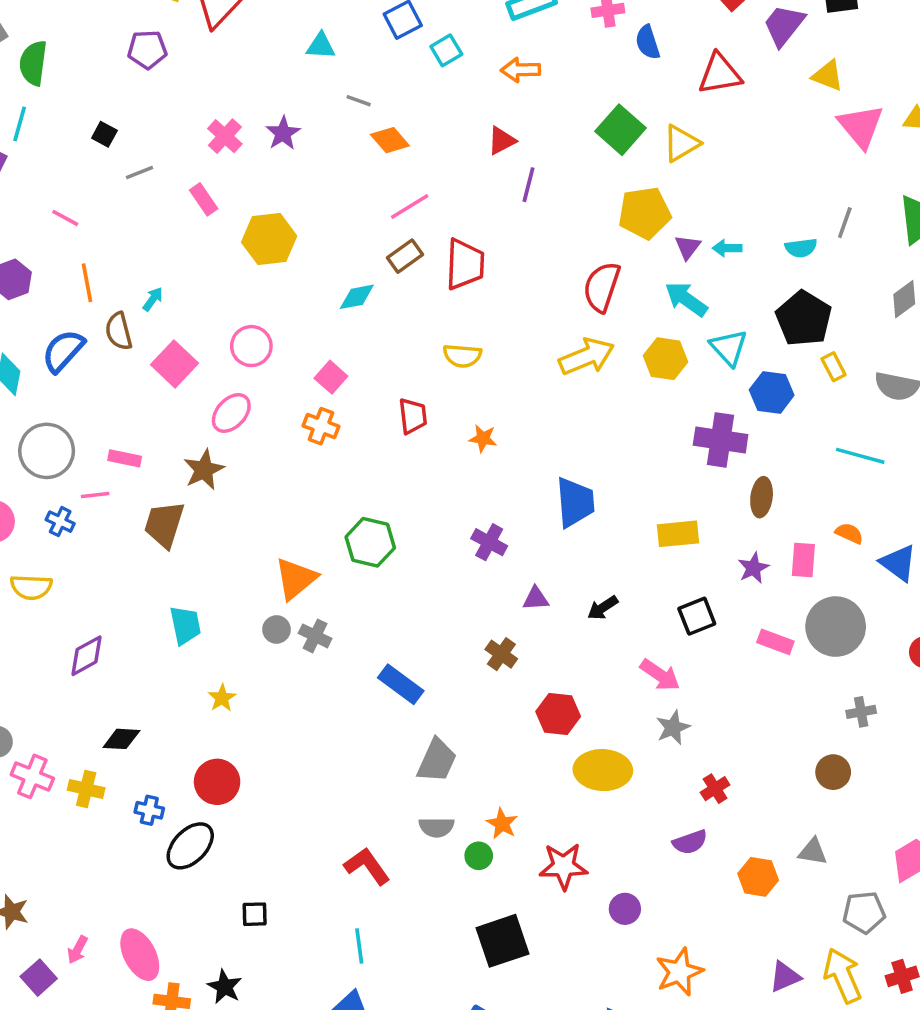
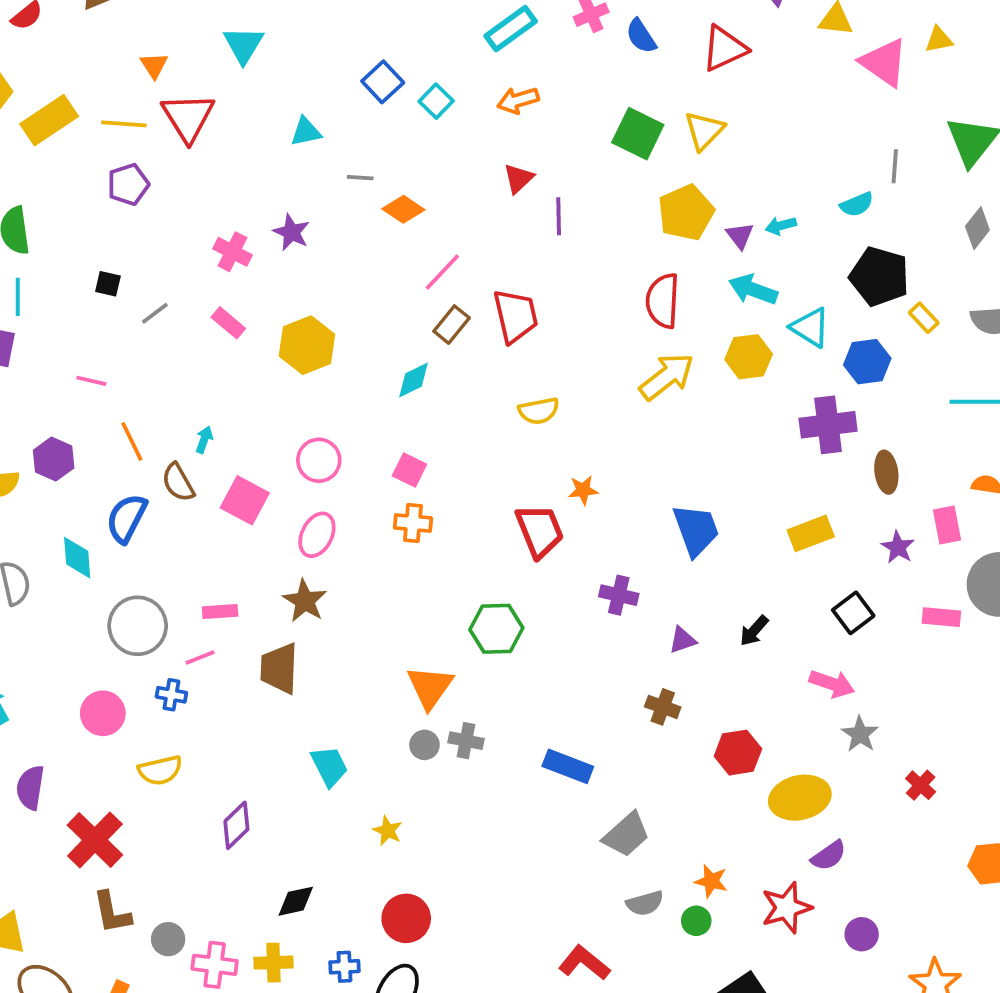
red trapezoid: (413, 416) -> (540, 531), moved, size x1.4
gray trapezoid: (437, 761) -> (626, 835), turned 39
purple semicircle: (690, 842) -> (829, 856), moved

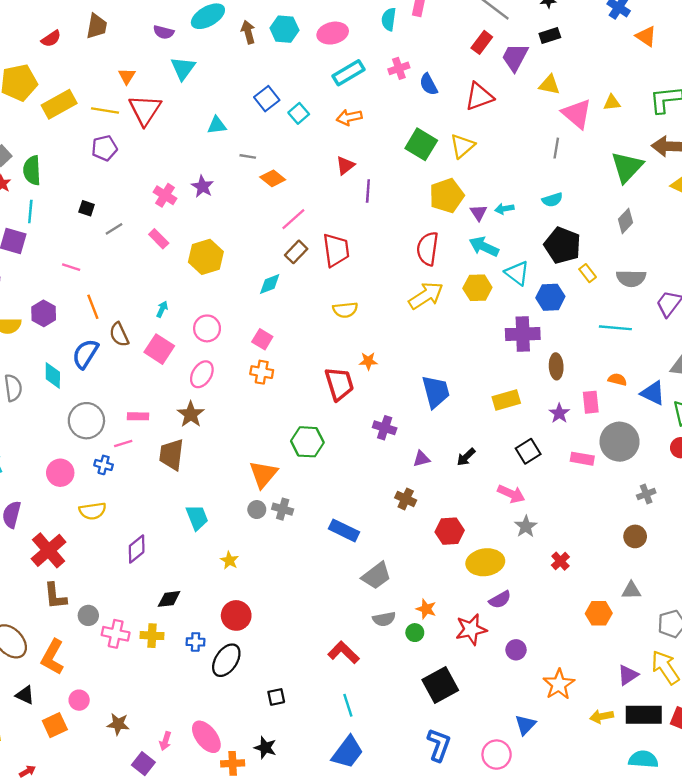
gray line: (895, 166) -> (556, 148), moved
cyan arrow: (204, 440) -> (162, 309), moved

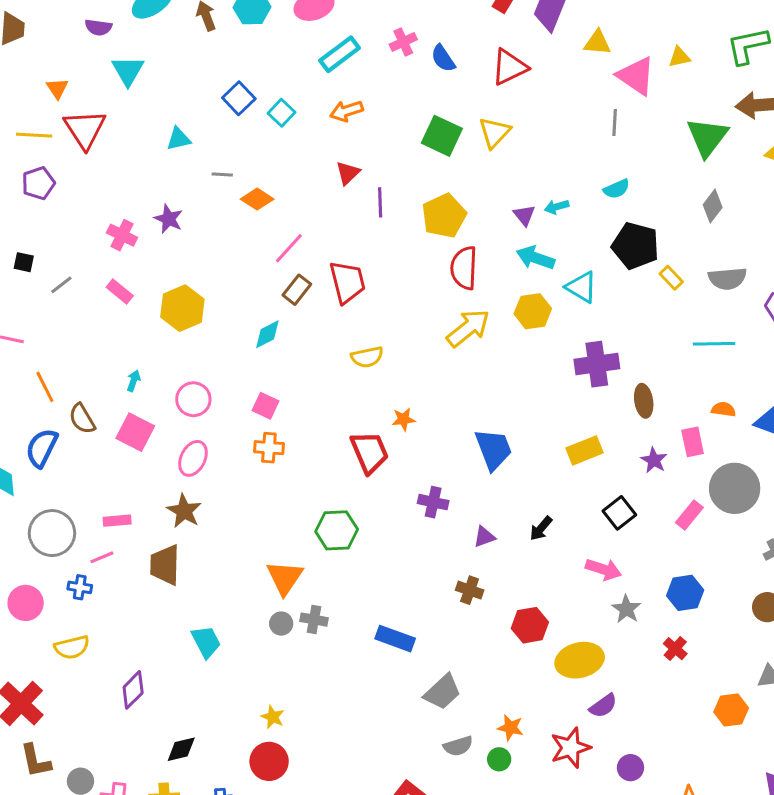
yellow pentagon: (447, 196) -> (444, 216), moved
blue hexagon: (550, 297) -> (685, 593), moved
pink rectangle: (582, 459) -> (689, 515), turned -55
yellow star: (229, 560) -> (273, 717), moved

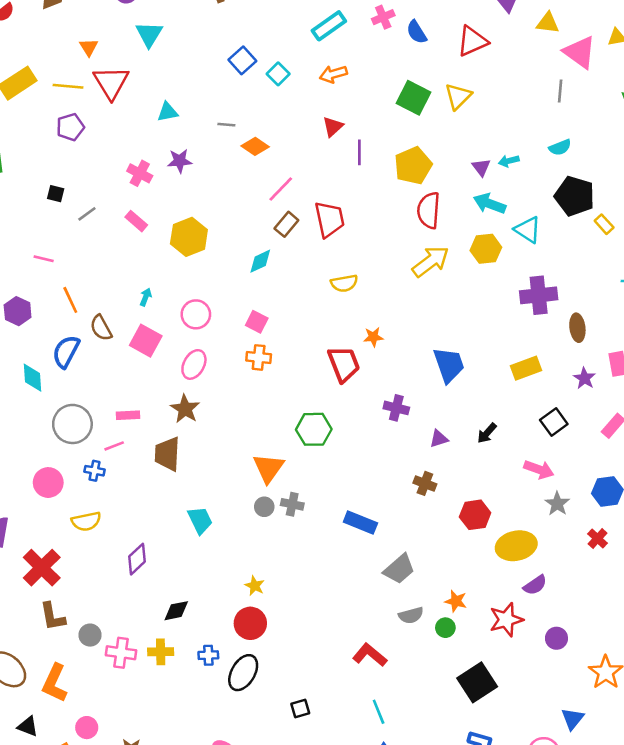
cyan triangle: (179, 139) -> (168, 112), moved
purple star: (169, 219) -> (180, 161), turned -30

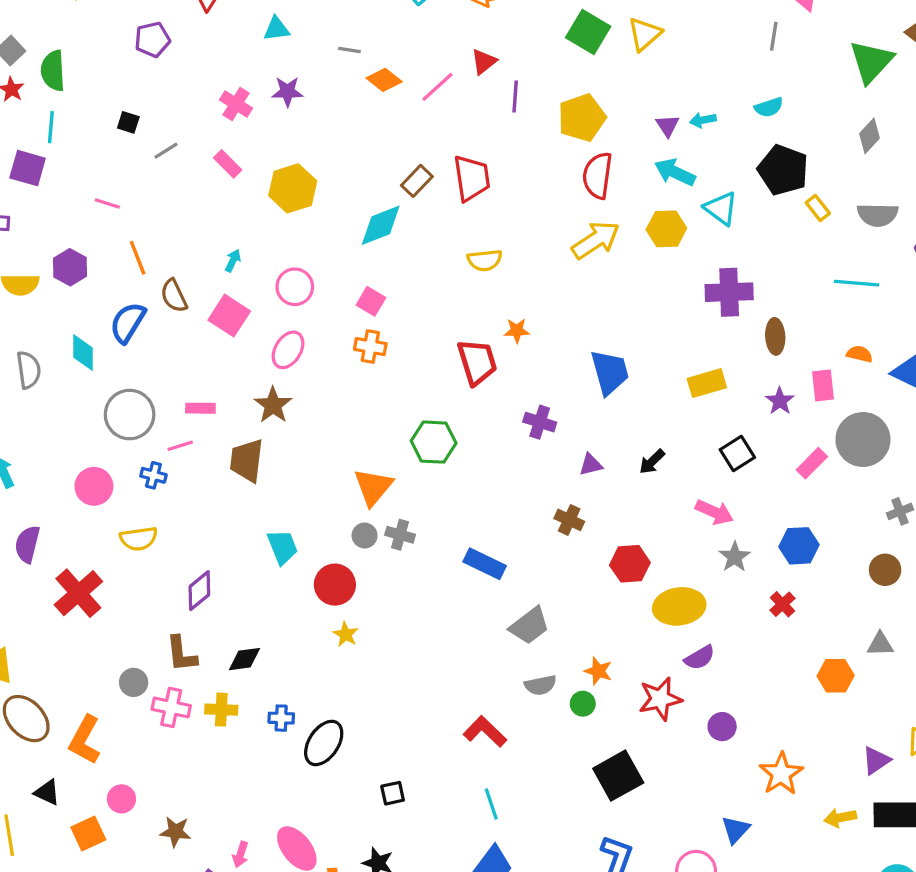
pink line: (281, 189) -> (437, 87), moved
cyan diamond: (260, 261) -> (381, 225), size x1.4
brown L-shape: (52, 617) -> (181, 654), moved
red circle: (250, 623) -> (335, 585), moved

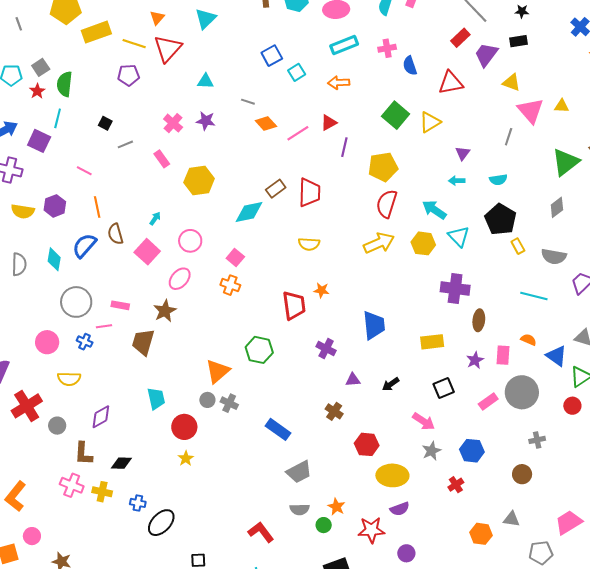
purple triangle: (668, 126) -> (463, 153), moved
gray circle: (134, 682) -> (57, 426), moved

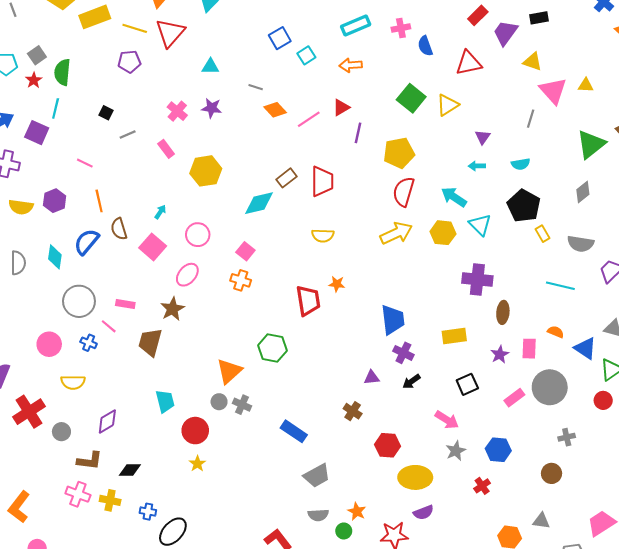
pink line: (104, 326) -> (109, 326), turned 49
purple cross: (326, 349) -> (403, 353), moved
brown L-shape: (83, 454) -> (90, 461), turned -85

